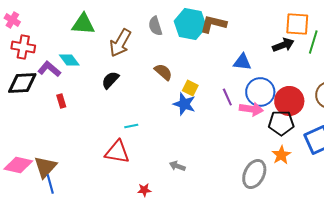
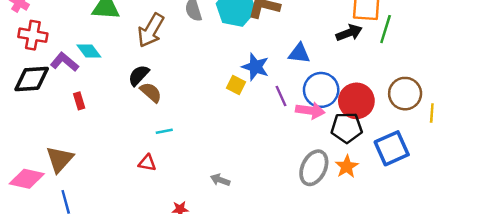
brown semicircle: (163, 72) -> (151, 92), moved
blue star: (184, 104) -> (255, 67), moved
red triangle: (117, 152) -> (147, 163), size x0.6
brown triangle: (45, 167) -> (60, 159), moved
gray ellipse: (254, 174) -> (314, 168), moved

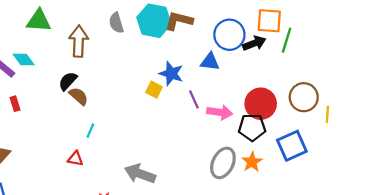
brown arrow: (151, 30) -> (79, 41), turned 152
blue circle: (321, 90) -> (229, 35), moved
cyan line: (164, 131) -> (90, 131), turned -56
gray arrow: (220, 180) -> (140, 174), size x1.8

